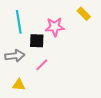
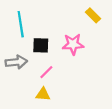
pink star: (55, 27) -> (73, 44), moved
yellow triangle: (19, 85) -> (43, 94), moved

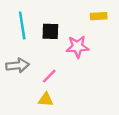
yellow rectangle: (93, 15) -> (99, 16), turned -48
black square: (41, 45) -> (50, 31), moved

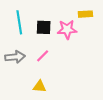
pink star: (77, 47) -> (67, 29), moved
pink line: (49, 76) -> (43, 56), moved

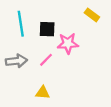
yellow rectangle: (85, 14) -> (92, 15), turned 40
pink star: (67, 29) -> (68, 43), moved

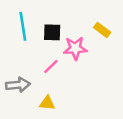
yellow rectangle: (92, 15) -> (102, 30), moved
gray arrow: (16, 61) -> (18, 85), moved

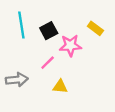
black square: (52, 32) -> (49, 31), turned -30
yellow triangle: (47, 103) -> (60, 87), moved

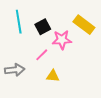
yellow rectangle: (95, 28) -> (84, 25), size x1.5

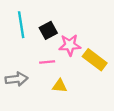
yellow rectangle: (84, 25) -> (95, 60), moved
pink line: (42, 55) -> (47, 62), turned 40

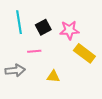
pink star: (70, 45) -> (69, 30), moved
pink line: (47, 62) -> (34, 51), moved

